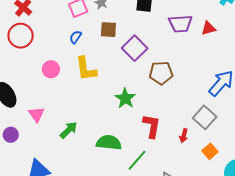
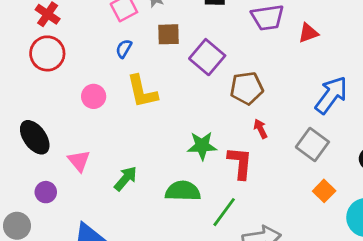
red triangle: (208, 28) -> (308, 33), moved
green star: (125, 98) -> (202, 146), moved, turned -30
red arrow: (184, 136) -> (260, 129), moved, turned 144

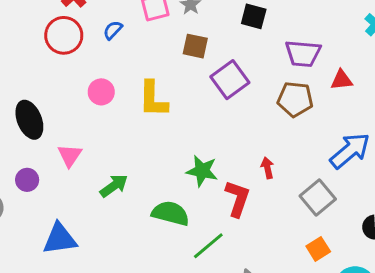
blue semicircle: (124, 49) -> (113, 30), moved
brown pentagon: (247, 88) -> (295, 99), moved

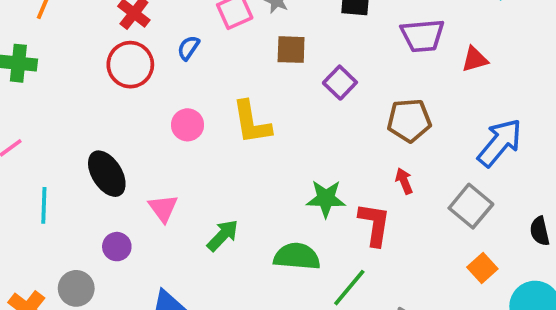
purple square: (230, 80) -> (340, 83), size x0.7
brown pentagon: (295, 99) -> (409, 120), moved

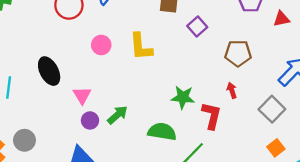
purple circle: (117, 247) -> (90, 120), moved

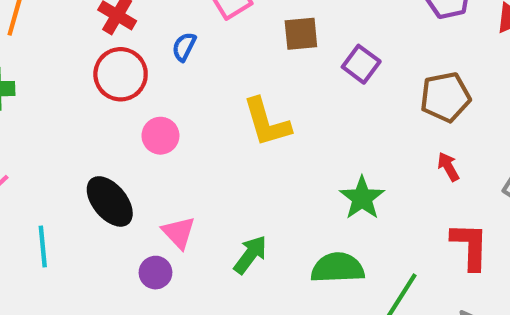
pink circle: (101, 45) -> (160, 136), moved
green star: (183, 97) -> (362, 198), turned -30
red L-shape: (212, 116) -> (470, 246), moved
purple circle: (90, 120) -> (155, 273), moved

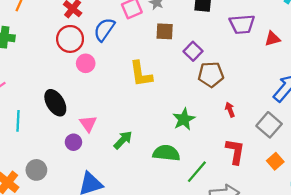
blue semicircle: (184, 47) -> (104, 30), size x1.6
brown pentagon: (445, 97) -> (211, 74), moved
pink circle: (160, 136) -> (86, 63), moved

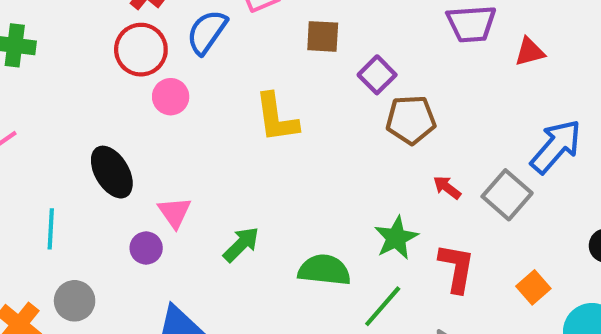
red arrow: (230, 110) -> (447, 187), turned -32
green star: (184, 119) -> (396, 238), moved
cyan line: (18, 121) -> (51, 229), moved
gray square: (269, 125) -> (507, 195), moved

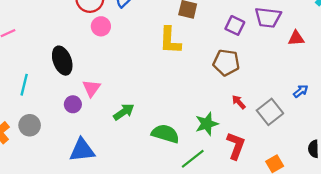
purple square: (377, 75) -> (235, 25), moved, turned -30
yellow L-shape: (276, 118) -> (170, 40), moved
blue arrow: (556, 146) -> (301, 91), size x0.5

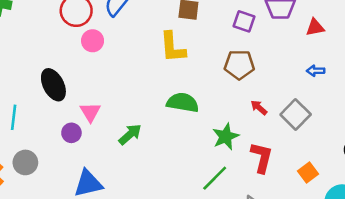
blue arrow: (301, 91) -> (316, 71), moved, turned -136
green semicircle: (165, 134) -> (183, 103), moved

